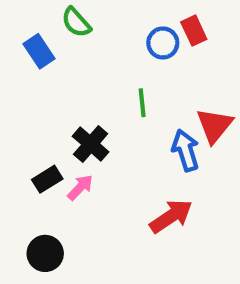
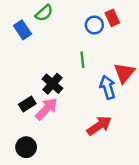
green semicircle: (76, 22) -> (44, 13), turned -90
pink arrow: (80, 187) -> (46, 109), size x1.5

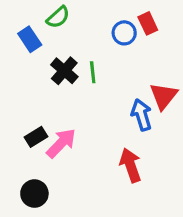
green line: (82, 60) -> (93, 72), moved
black cross: (52, 84) -> (64, 71), moved
red arrow: (99, 126) -> (130, 165), turned -75

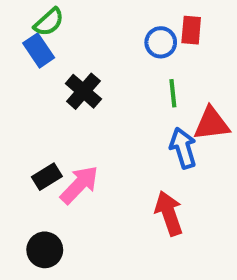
green semicircle: (58, 17) -> (49, 22), moved
red rectangle: (148, 23) -> (191, 30), turned 30
green line: (93, 72) -> (173, 93), moved
red triangle: (164, 96) -> (212, 124), turned 44

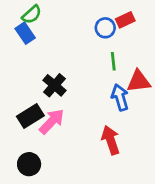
red rectangle: (191, 30) -> (125, 20), turned 60
black cross: (83, 91) -> (54, 85), moved
black rectangle: (47, 177) -> (30, 116), size x1.4

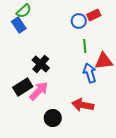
red arrow: (111, 140) -> (83, 105), turned -60
black circle: (29, 164) -> (53, 118), moved

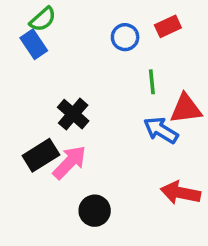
blue circle: (79, 21) -> (125, 37), moved
blue arrow: (90, 73) -> (161, 130), turned -42
red arrow: (83, 105) -> (180, 193), moved

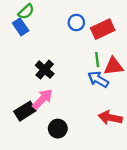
red rectangle: (168, 26) -> (103, 29), moved, size x1.5
green line: (152, 82) -> (97, 60), moved
black rectangle: (41, 155) -> (25, 111), moved

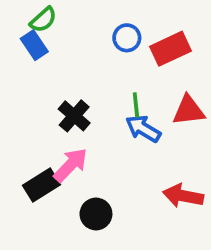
green line: (97, 60) -> (136, 105), moved
blue arrow: (98, 79) -> (143, 129), moved

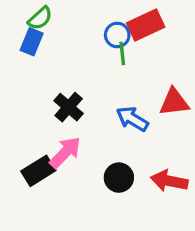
blue rectangle: (34, 45) -> (32, 42), turned 56
red rectangle: (170, 49) -> (146, 25), moved
green line: (136, 105) -> (122, 53), moved
black circle: (96, 214) -> (119, 178), moved

